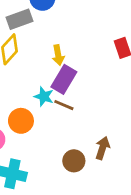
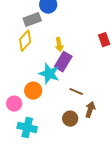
cyan star: (44, 97) -> (49, 74), size x1.5
brown line: (64, 105) -> (76, 92), moved

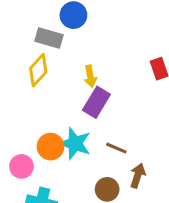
gray rectangle: (32, 20) -> (49, 38), turned 36
cyan star: (49, 74) -> (75, 143), moved

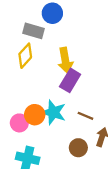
yellow arrow: (90, 76) -> (65, 60), size x1.5
pink circle: (21, 166) -> (19, 123), moved

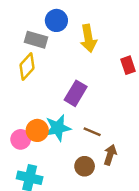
yellow arrow: (65, 60) -> (88, 38), moved
cyan star: (54, 112) -> (58, 128), turned -30

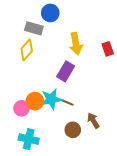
yellow arrow: (88, 38) -> (76, 44), moved
brown line: (92, 132) -> (67, 102), moved
brown arrow: (110, 155) -> (93, 121), turned -49

